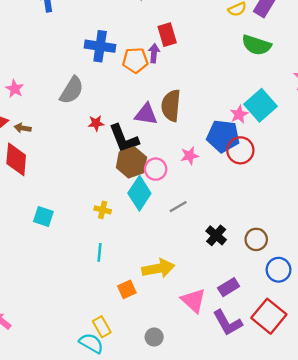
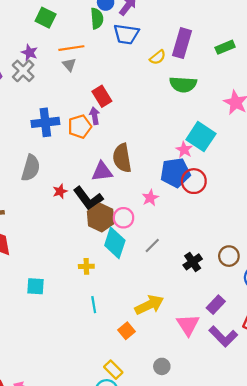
black cross: (216, 235) -> (193, 262), turned 30
pink triangle: (193, 300) -> (188, 325), turned 30

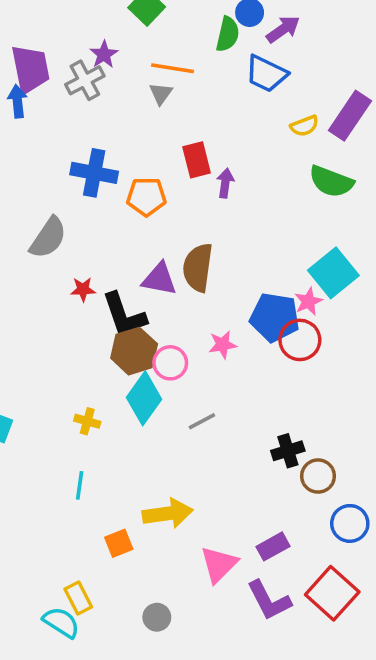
purple arrow: (95, 116) -> (225, 183), moved
pink star: (184, 150) -> (308, 301), moved
black cross: (193, 262) -> (288, 451), moved

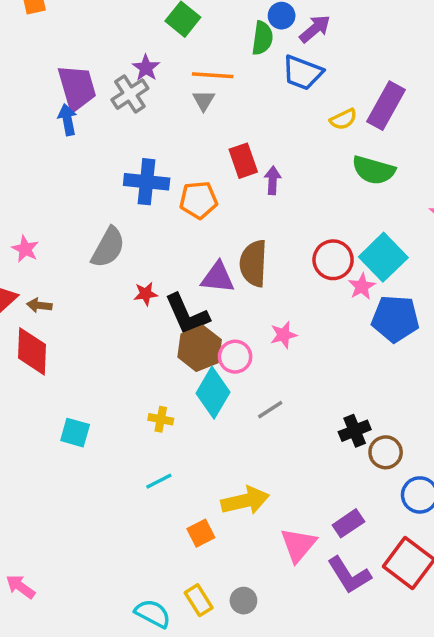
blue pentagon: (275, 317) -> (395, 319), moved
red circle: (300, 340) -> (333, 260), moved
cyan line: (80, 485) -> (159, 481), turned 60
yellow rectangle: (78, 598) -> (199, 600), moved

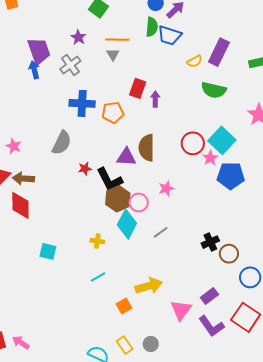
green semicircle: (262, 38) -> (152, 27), moved
gray cross: (130, 94) -> (70, 65), moved
red rectangle: (243, 161) -> (138, 88), turned 42
brown arrow: (39, 305) -> (23, 178), size x1.5

